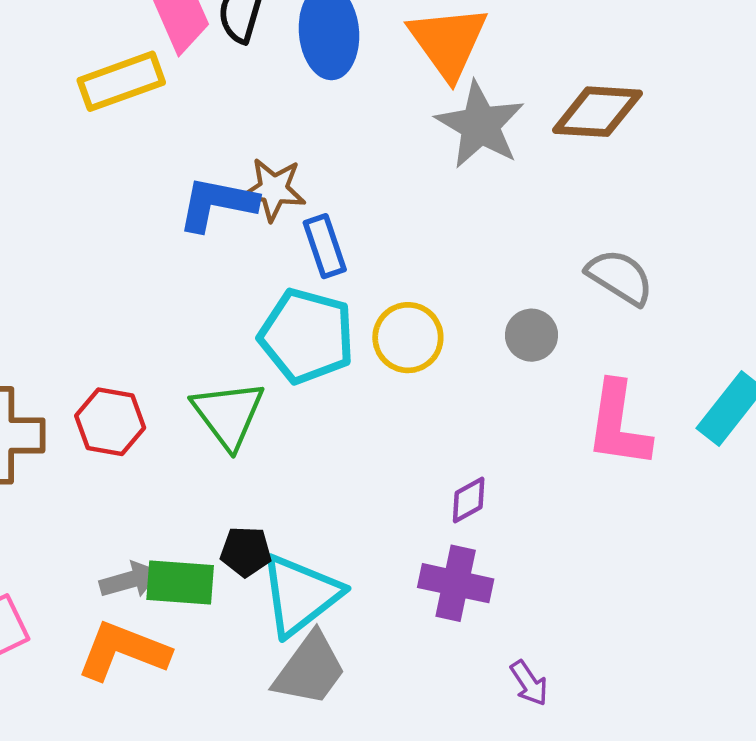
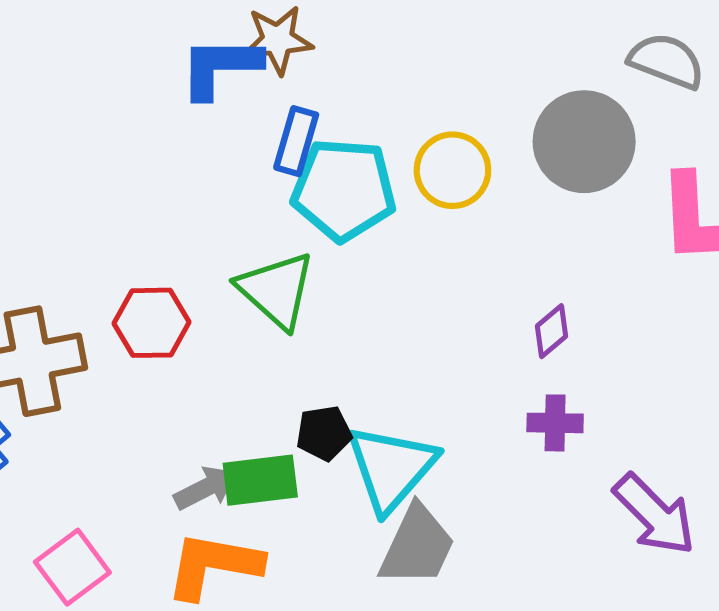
blue rectangle: (325, 246) -> (296, 141), moved, turned 46
gray circle: (532, 335) -> (584, 142), size x1.8
purple cross: (456, 583) -> (555, 423), size x0.7
purple arrow: (529, 683) -> (654, 514), size x1.8

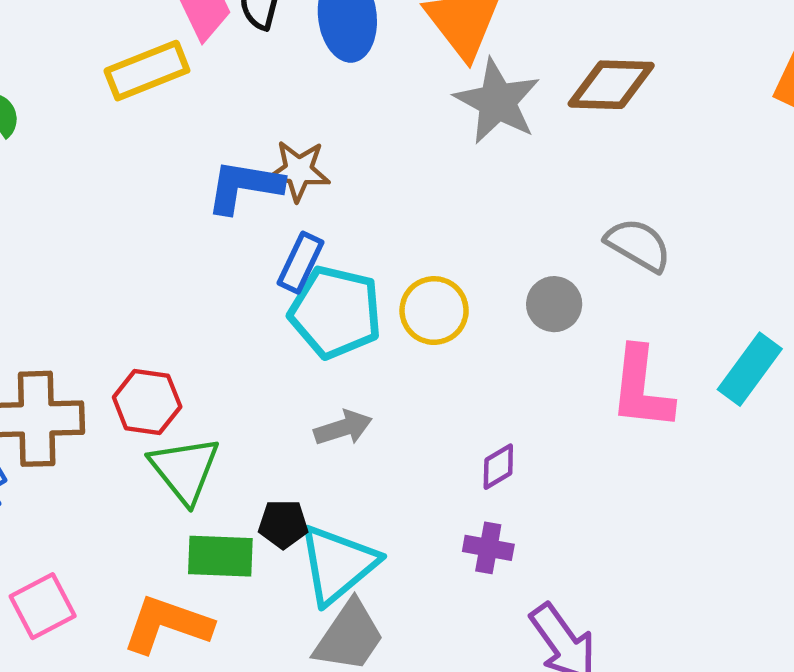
gray circle: (584, 142) -> (554, 304), size x0.6
green triangle: (276, 290) -> (185, 470), moved
gray arrow: (206, 488) -> (343, 428), moved

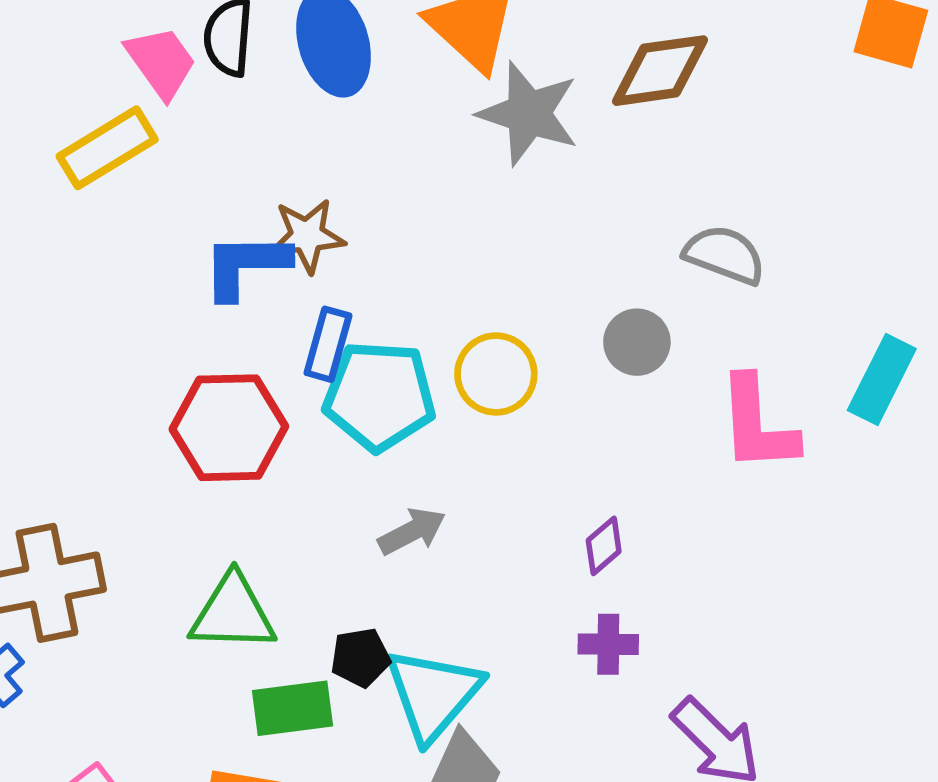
red hexagon: (147, 402) -> (229, 428), moved, size x1.4
green triangle: (185, 470) -> (233, 613), turned -40

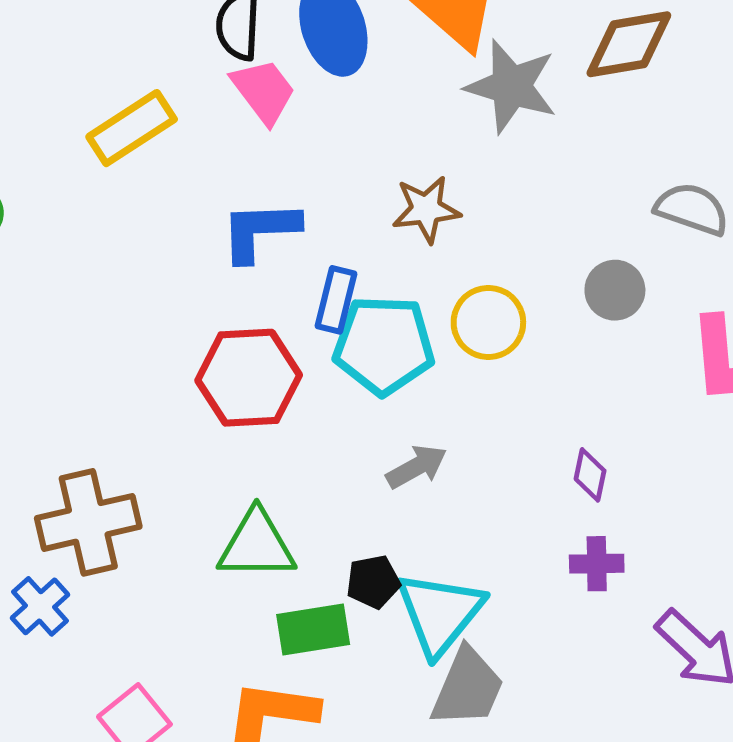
pink trapezoid: (161, 62) -> (264, 91), moved
brown star: (307, 236) -> (426, 209), moved
purple diamond: (604, 546) -> (590, 475), turned -36

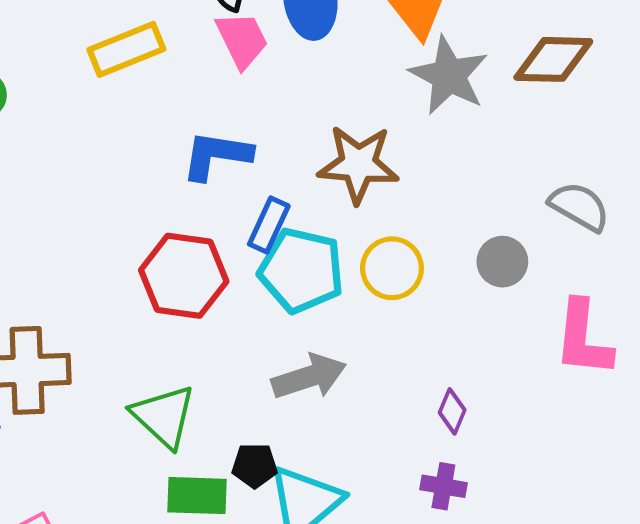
brown star: (426, 209) -> (358, 164), size x1.4
gray arrow: (417, 467) -> (309, 377), size x1.4
green triangle: (257, 545) -> (164, 416), turned 32

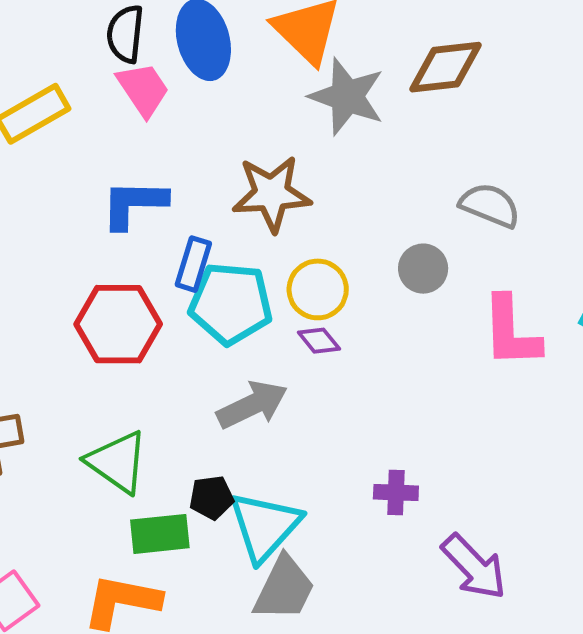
purple diamond: (452, 411) -> (319, 341), moved, turned -54

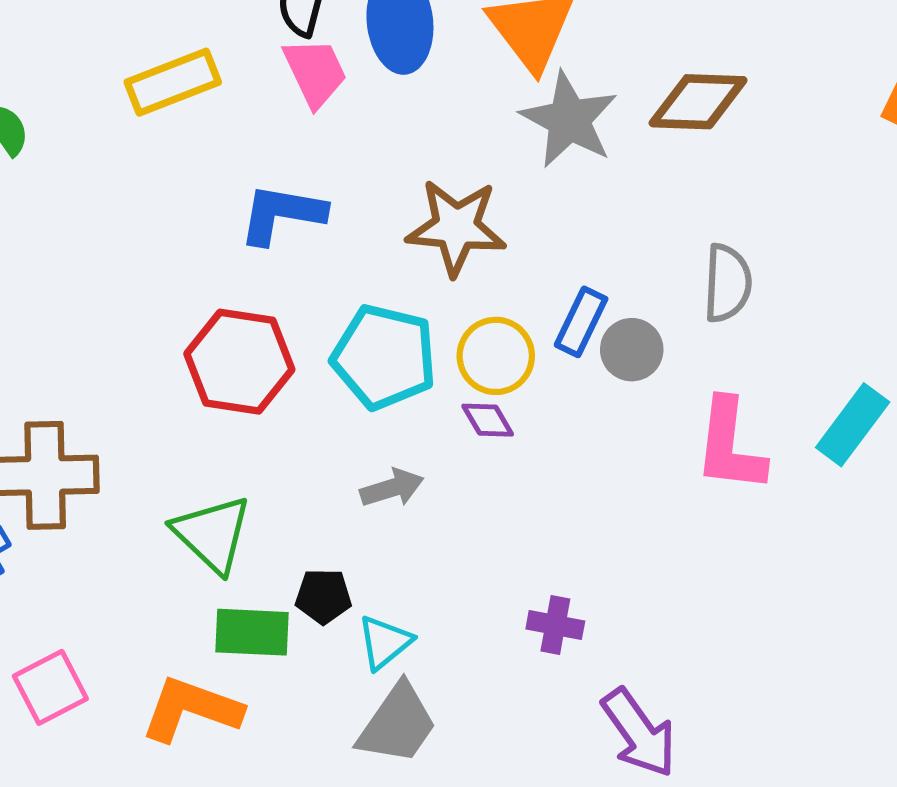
gray semicircle: (490, 205) -> (727, 283), turned 62
blue rectangle: (193, 264) -> (581, 322), moved
gray arrow: (252, 405) -> (392, 488), size x0.7
cyan triangle: (265, 526) -> (385, 642), size x0.6

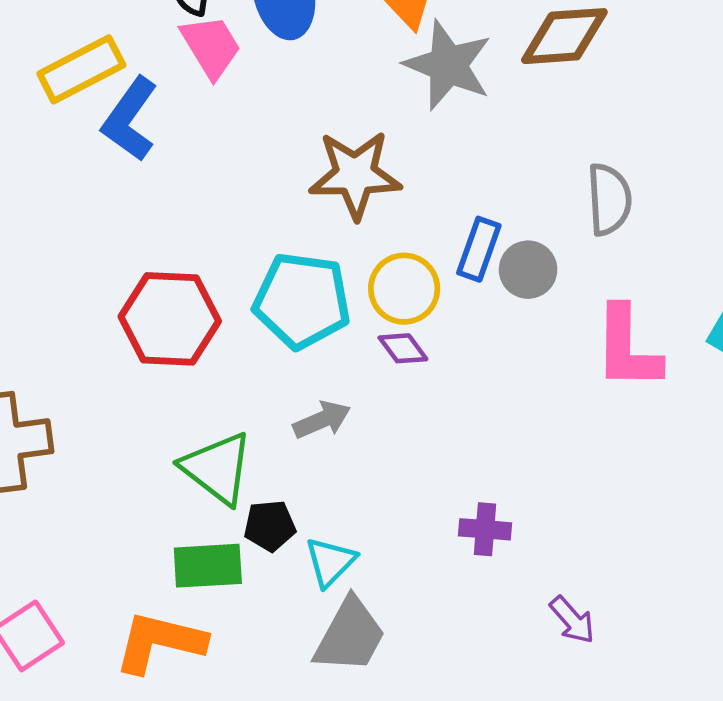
blue L-shape: (282, 214) -> (130, 119), moved, turned -58
green triangle: (212, 534) -> (217, 468), moved
purple arrow: (639, 733) -> (572, 620), size x0.6

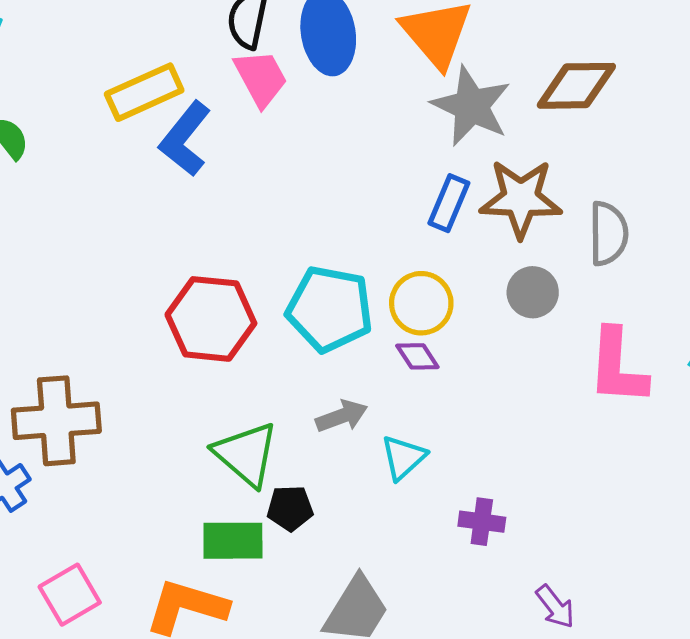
brown star: (355, 175) -> (521, 199), moved
blue rectangle: (479, 249) -> (449, 203), moved
cyan triangle: (330, 562) -> (403, 457), moved

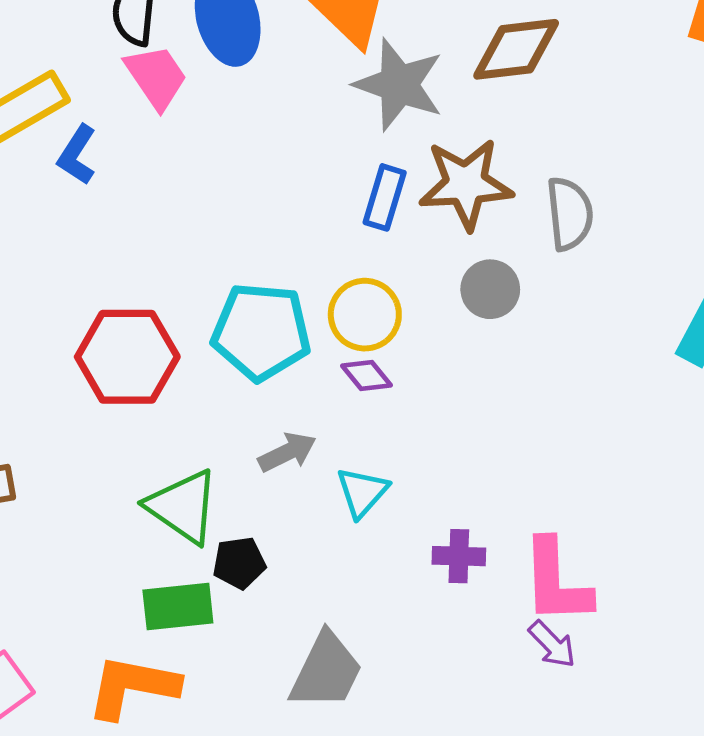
blue L-shape: (185, 139) -> (77, 155), size x0.7
pink L-shape: (617, 367) -> (556, 582), moved

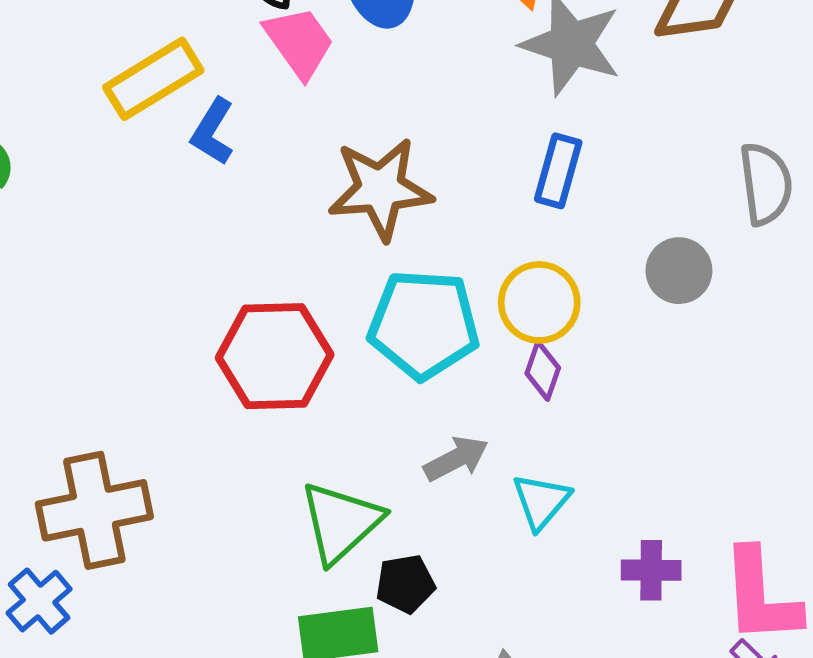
brown star: (466, 184) -> (380, 189), moved
purple diamond: (366, 376) -> (543, 371), turned 60
green triangle: (183, 507) -> (341, 522), turned 44

